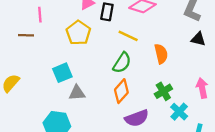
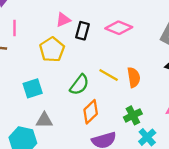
yellow line: (128, 36) -> (109, 75), moved
green semicircle: (122, 63) -> (79, 85), moved
gray triangle: (77, 93) -> (44, 120), moved

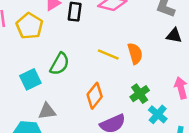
yellow pentagon: (52, 50) -> (29, 26), moved
green semicircle: (79, 85) -> (60, 64), moved

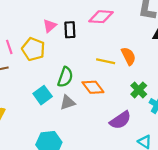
orange diamond: (95, 96) -> (93, 87), moved, turned -65
gray triangle: (47, 111) -> (68, 102), moved

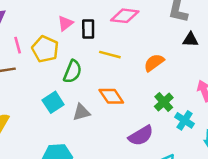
orange semicircle: (128, 56) -> (154, 63), turned -102
yellow line: (106, 61) -> (110, 55), moved
green semicircle: (65, 77) -> (73, 72), moved

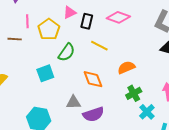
orange semicircle: (154, 63) -> (126, 67), moved
gray triangle: (81, 112) -> (74, 102), moved
purple semicircle: (141, 136) -> (93, 114), moved

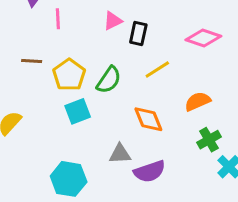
pink diamond: (118, 17) -> (203, 38), moved
pink line: (27, 21) -> (58, 19), moved
yellow pentagon: (49, 29) -> (69, 75), moved
yellow line: (99, 46) -> (157, 69), turned -60

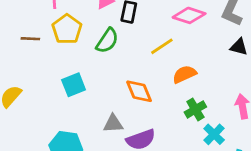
yellow line: (157, 69) -> (162, 46), moved
yellow pentagon: (69, 75) -> (67, 29), moved
green semicircle: (109, 80) -> (107, 41), moved

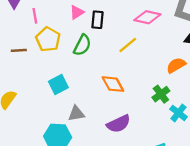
orange semicircle: (184, 74) -> (176, 65), moved
gray triangle: (113, 124) -> (76, 114), moved

